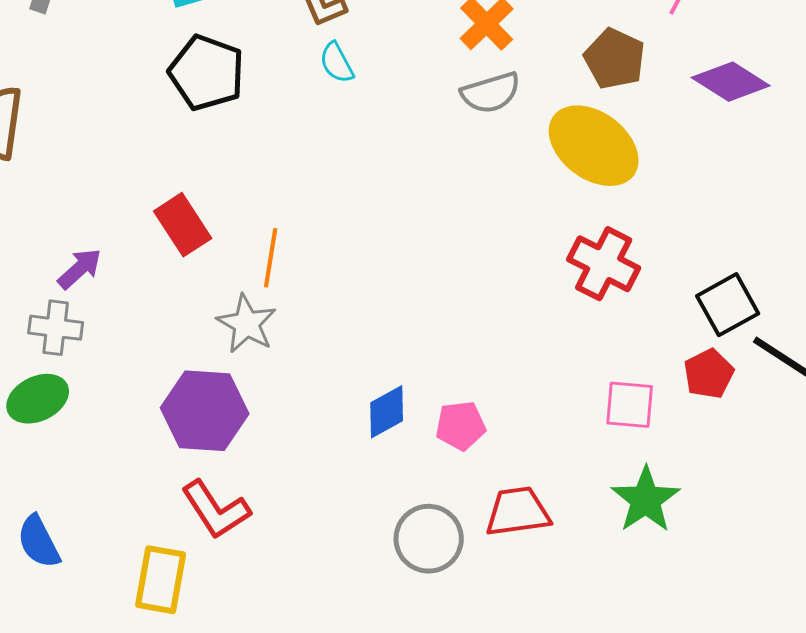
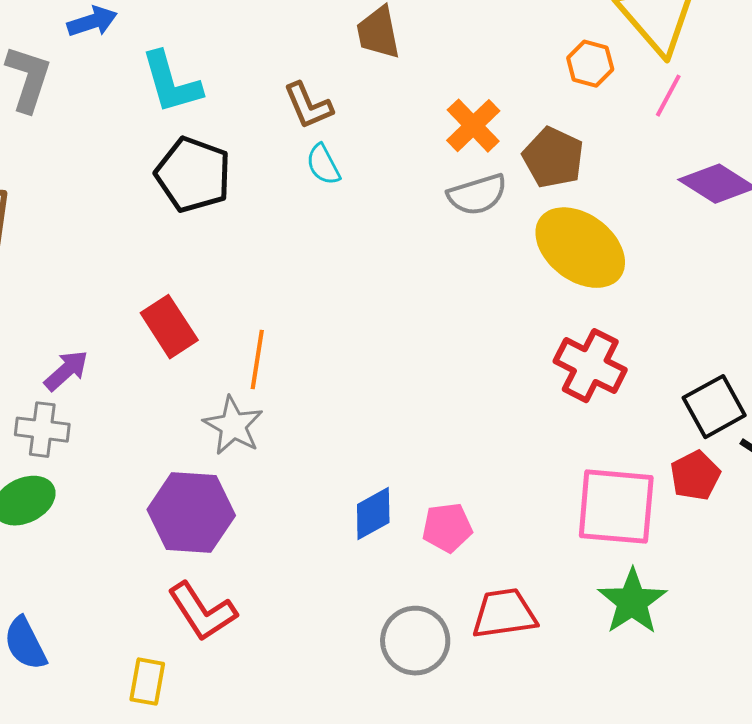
brown pentagon: (615, 59) -> (553, 158), moved
pink square: (630, 405) -> (616, 507), size x1.6
yellow rectangle: (161, 580) -> (147, 682), size x0.7

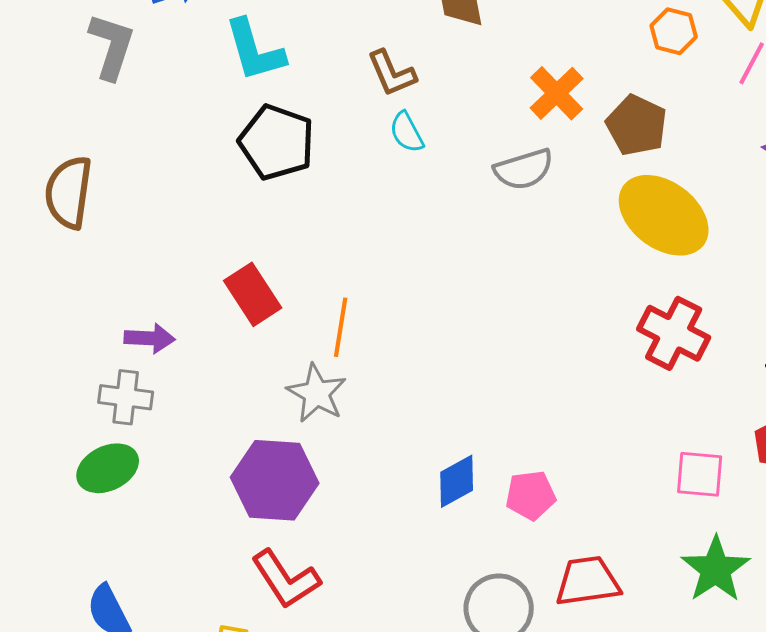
gray semicircle: (477, 195) -> (524, 169), moved
purple arrow: (66, 371) -> (150, 338), turned 45
pink square: (616, 507) -> (700, 474), size x0.6

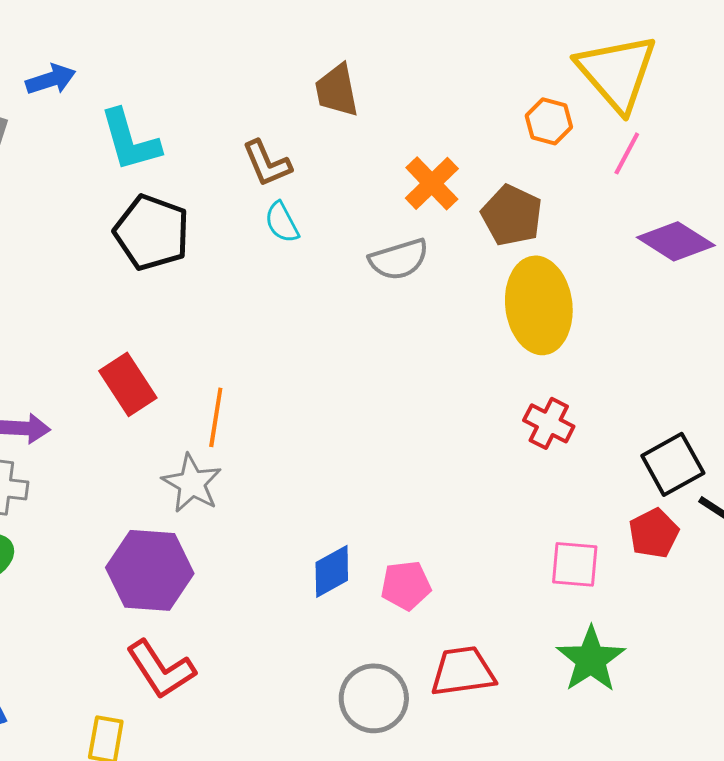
yellow ellipse: (664, 215) -> (539, 305), turned 46
red cross: (674, 333) -> (549, 423), size x0.7

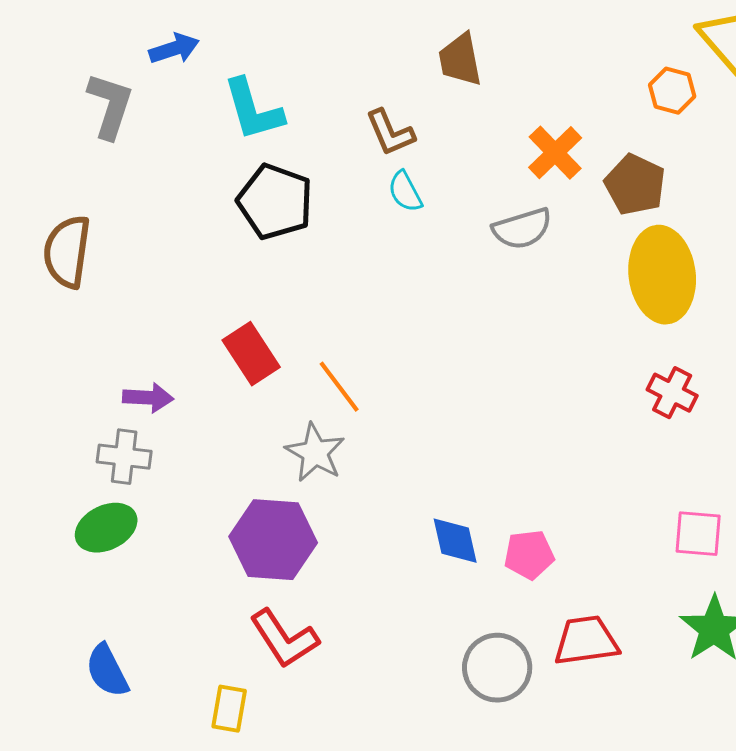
orange line: (216, 417) -> (339, 387), turned -46
blue diamond: (332, 571) -> (455, 541), turned -74

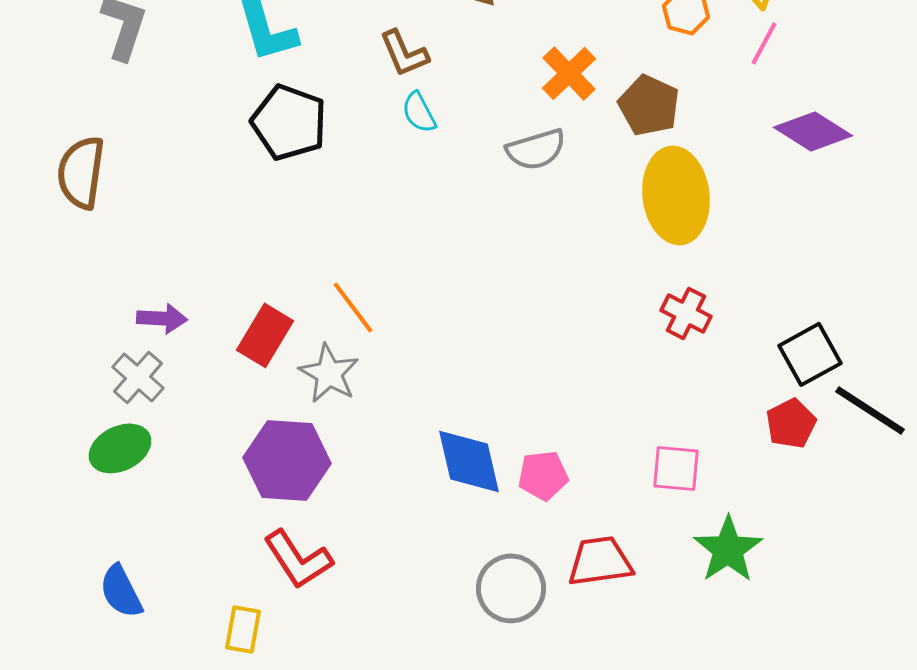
red rectangle: (251, 354) -> (265, 335), moved, turned 64
gray cross: (124, 457) -> (138, 377), turned 34
pink square: (698, 534) -> (676, 468), moved
blue diamond: (455, 541) -> (469, 461), size x1.4

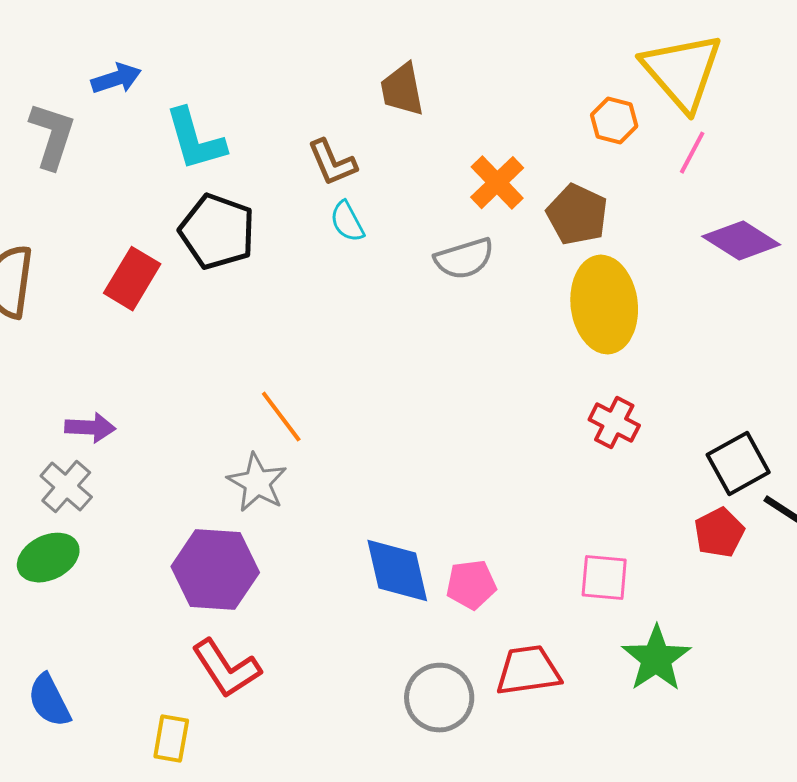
red rectangle: (265, 335) -> (132, 279), moved

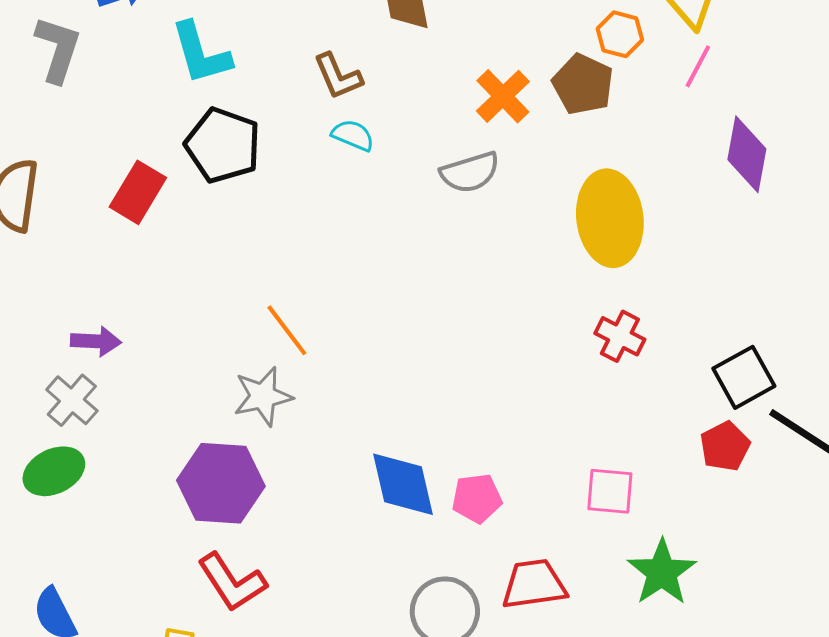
brown pentagon: (577, 215) -> (583, 84), moved
cyan semicircle: (347, 222) -> (353, 135), turned 141
purple diamond: (741, 241) -> (747, 154), turned 68
gray star: (257, 483) -> (263, 396), turned 30

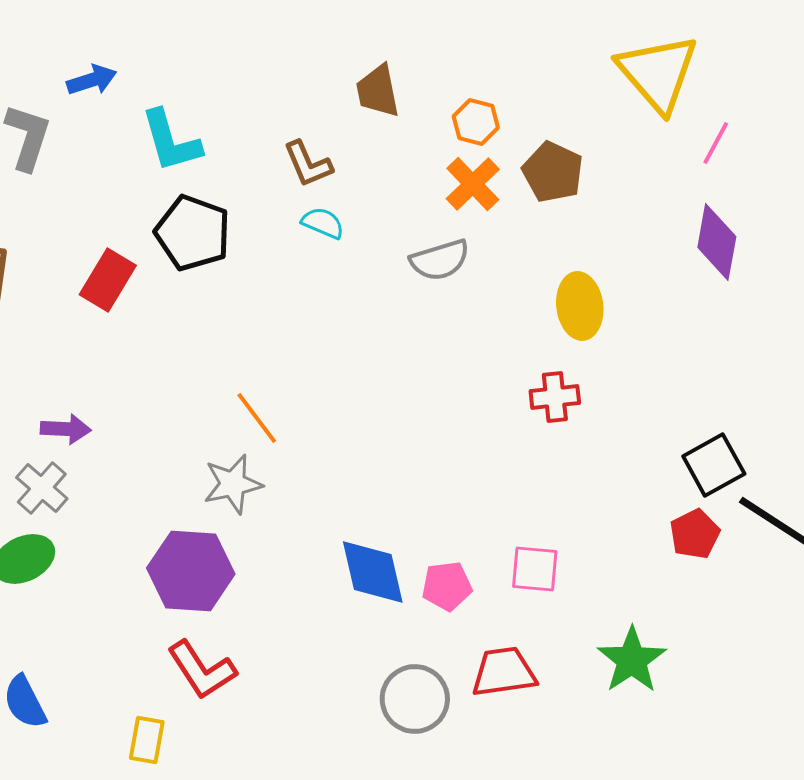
orange hexagon: (620, 34) -> (476, 122), moved
pink line: (698, 66) -> (716, 143), moved
yellow ellipse: (610, 218) -> (580, 306), size x0.7
red cross: (620, 336) -> (555, 397), moved, turned -33
pink square: (610, 491) -> (535, 569), moved

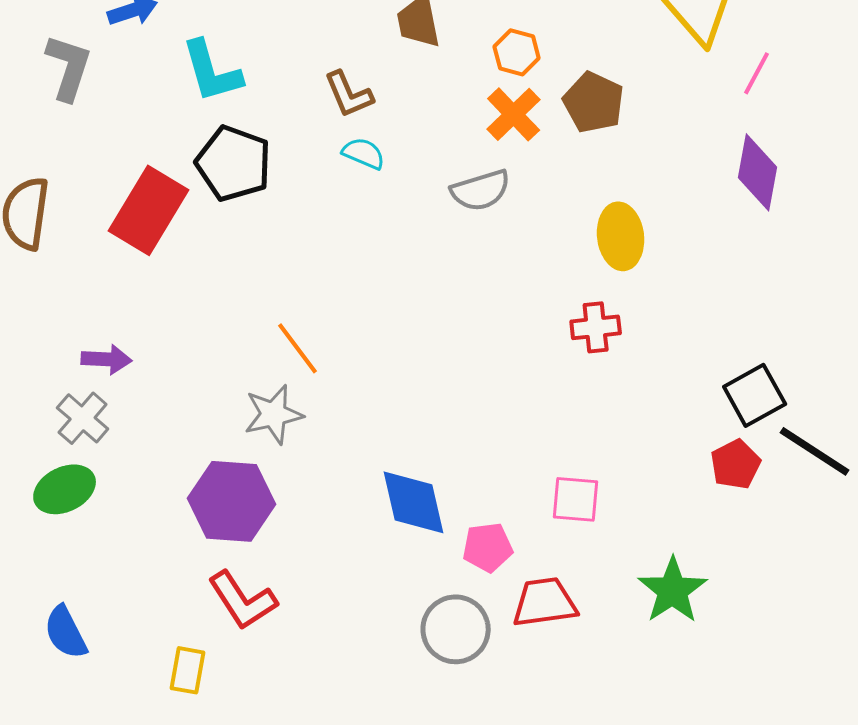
red rectangle: (108, 280) -> (149, 210), size x1.4
pink pentagon: (447, 586) -> (488, 547), moved

